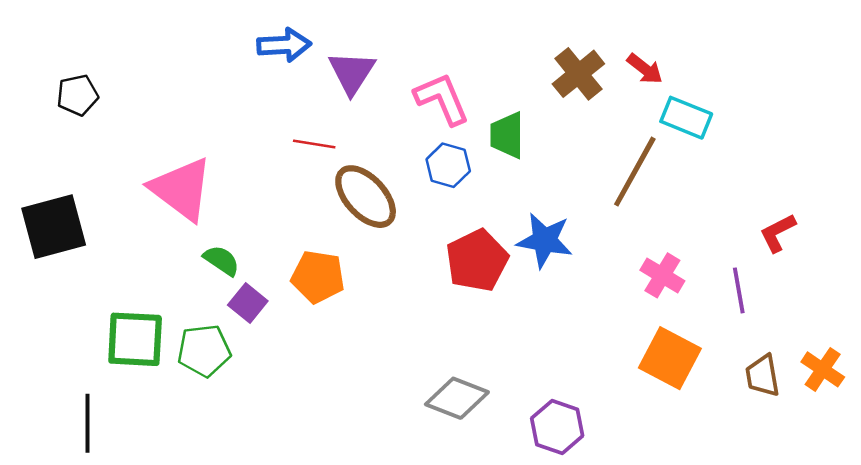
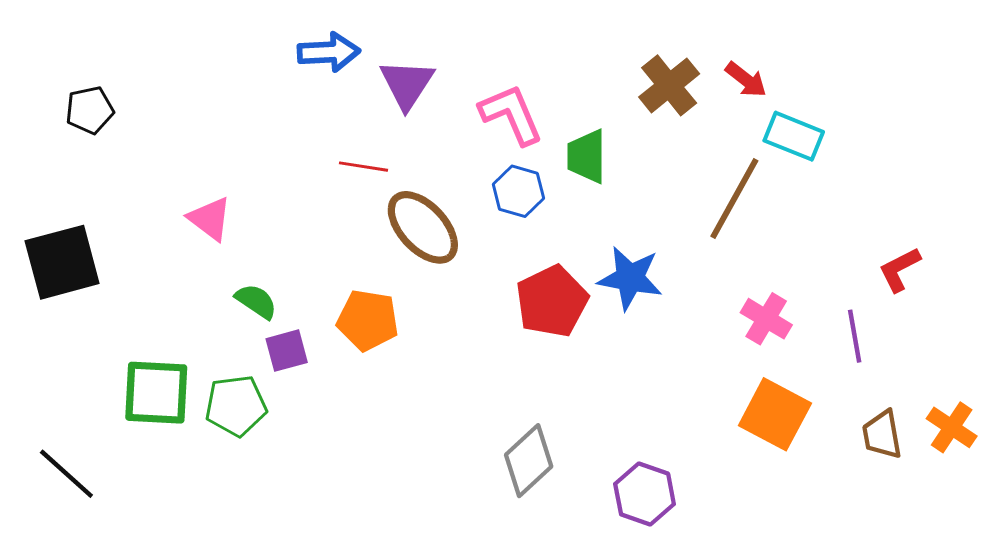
pink triangle: (181, 189) -> (210, 219), size x0.6
purple square: (248, 303) -> (287, 351), turned 36
gray diamond: (457, 398) -> (529, 461), turned -64
black line: (88, 423) -> (66, 474), moved, turned -48

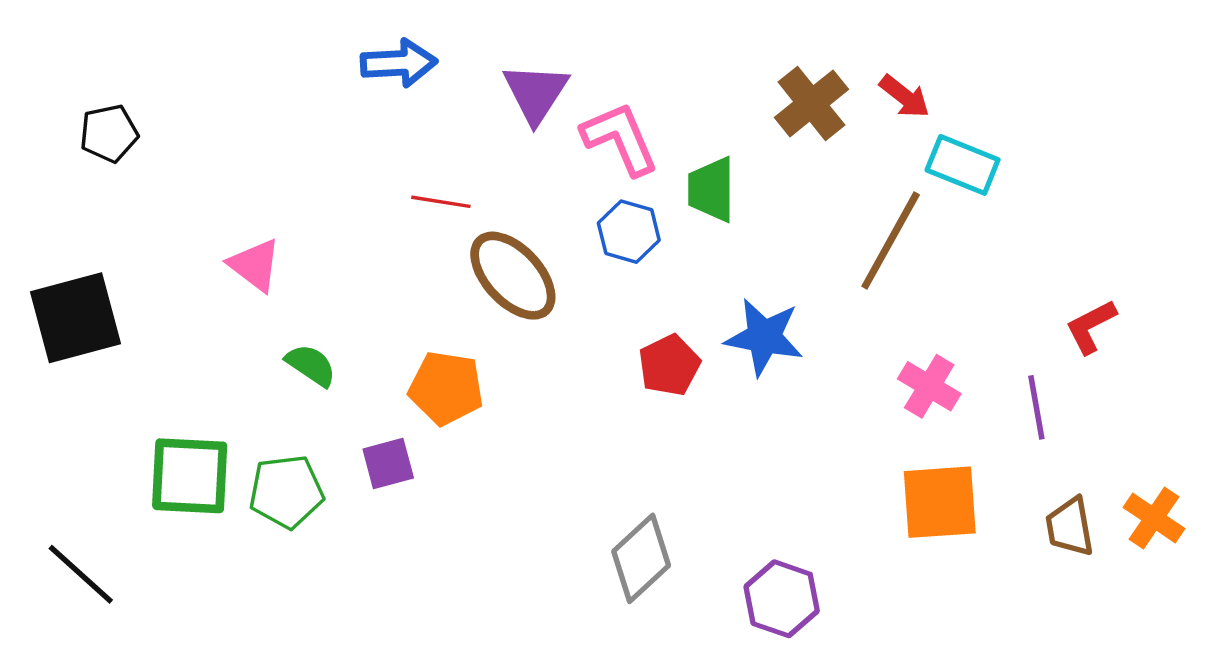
purple triangle: (407, 84) -> (536, 93), moved
red pentagon: (552, 301) -> (669, 365), size x0.7
purple square: (287, 351) -> (388, 464), moved
orange square: (775, 414) -> (940, 502), turned -32

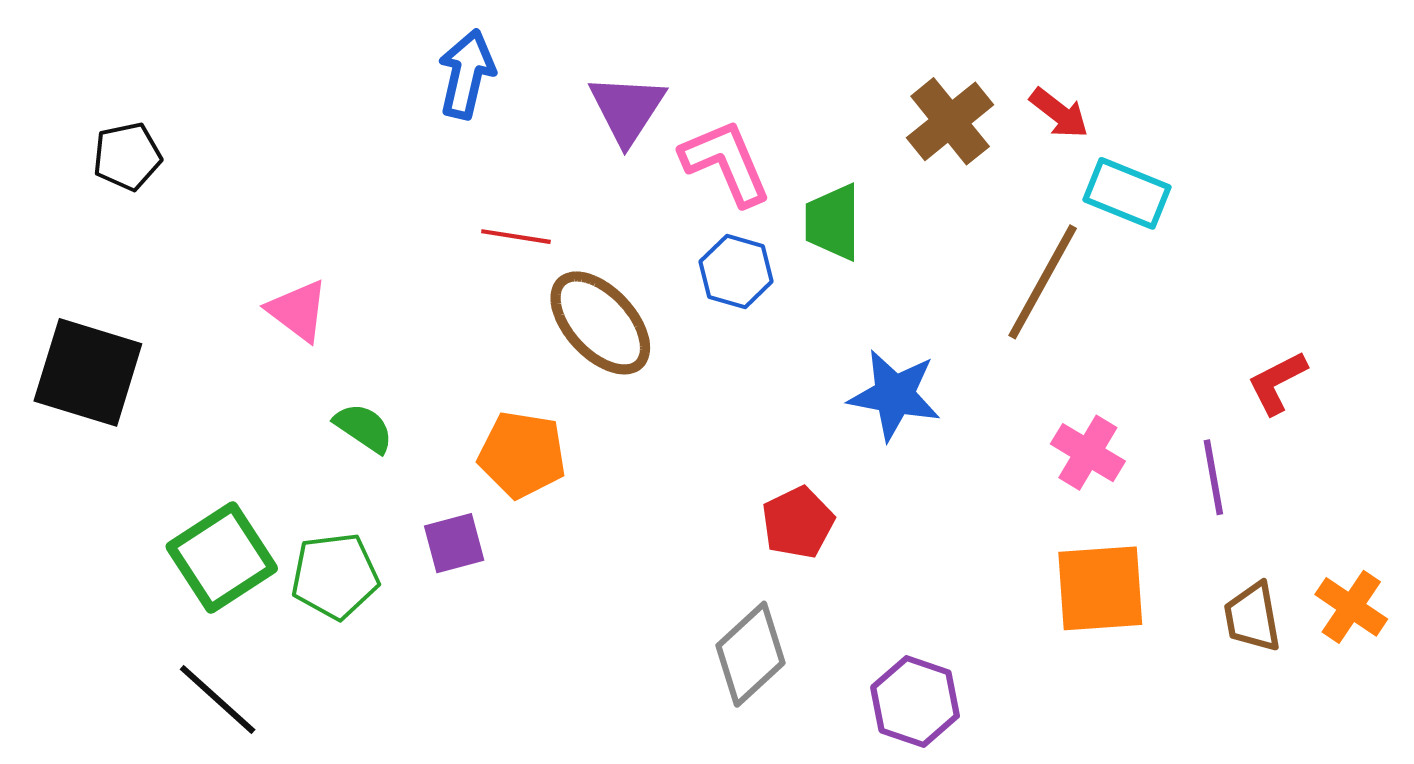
blue arrow: (399, 63) -> (467, 74), turned -74
black square: (76, 318) -> (88, 372), turned 32
red pentagon: (669, 365) -> (798, 523), moved
green square: (190, 476) -> (222, 557), turned -36
black line: (81, 574) -> (218, 699), moved

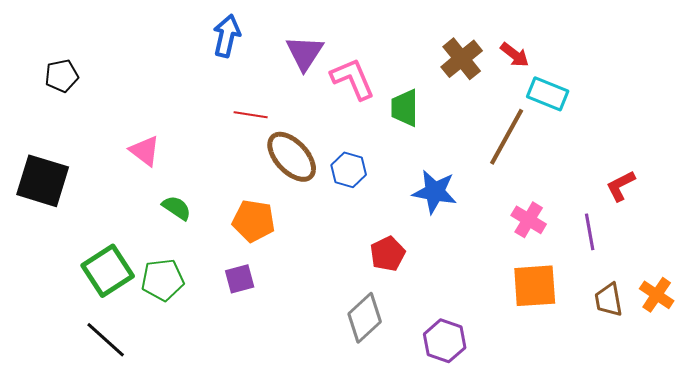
blue hexagon: (736, 272) -> (349, 170), moved
purple square: (454, 543) -> (240, 279), moved

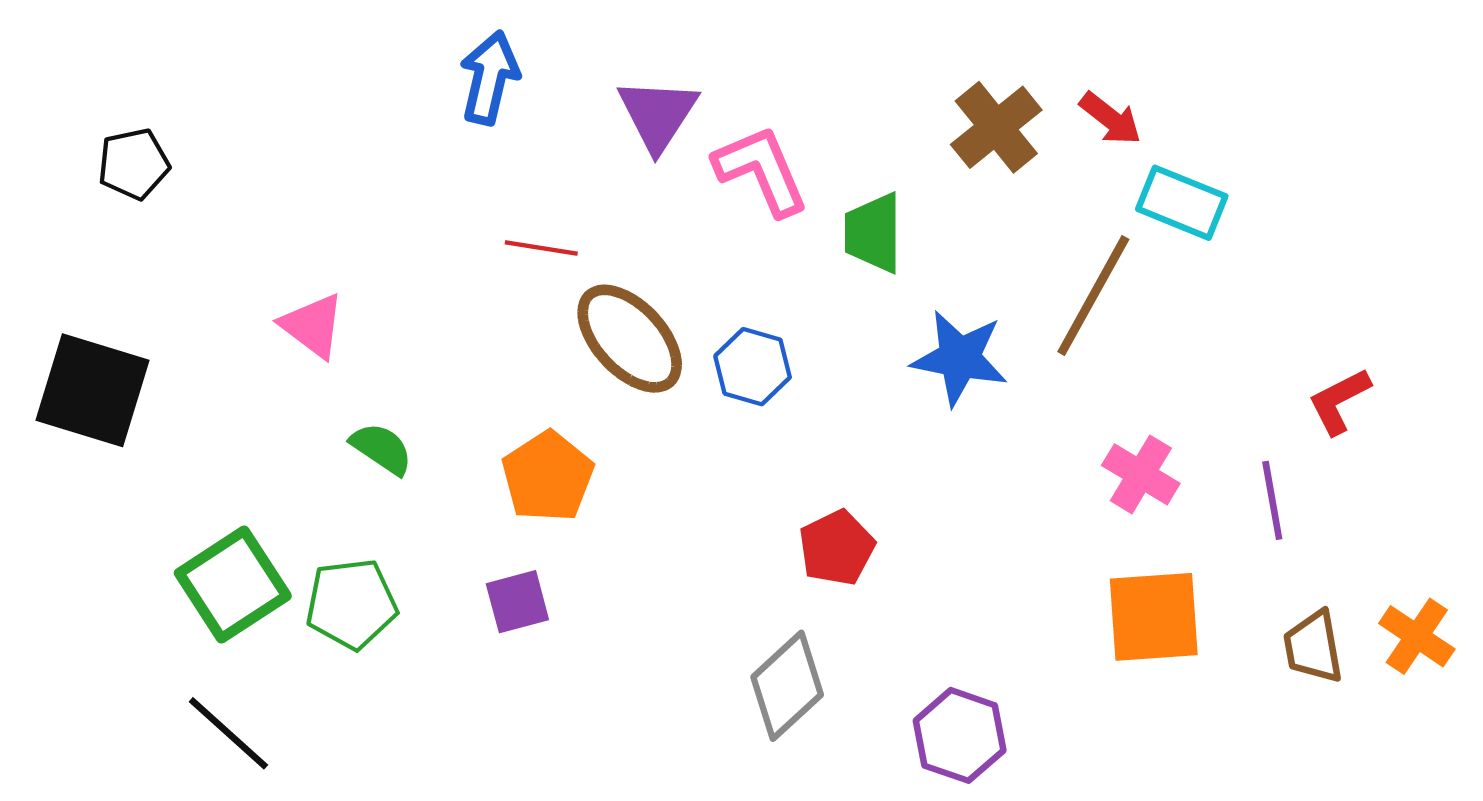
blue star: (435, 192) -> (960, 358), moved
orange pentagon: (254, 221) -> (548, 477), turned 30

